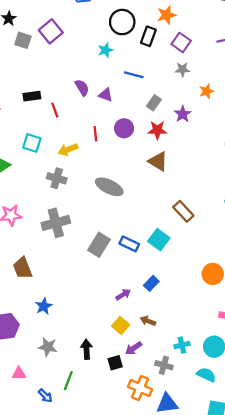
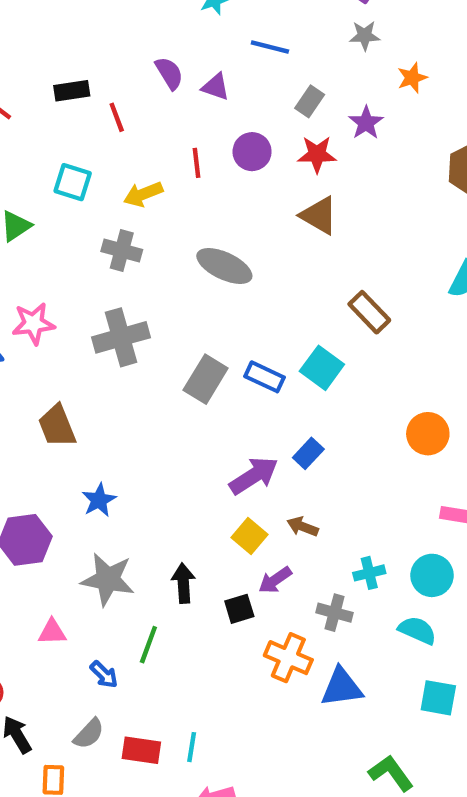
purple arrow: (123, 295) -> (254, 476), size x1.6
gray star: (48, 347) -> (108, 579), size x1.4

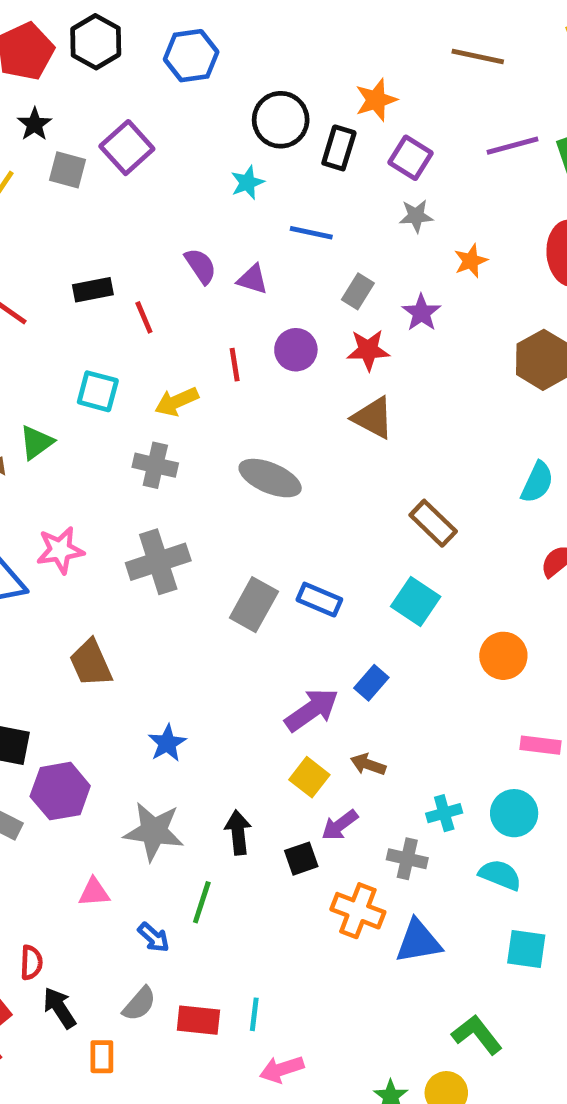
cyan square: (322, 368) -> (416, 601), moved
blue star: (99, 500) -> (167, 743), moved

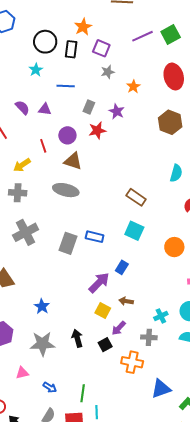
brown triangle: (373, 418) -> (73, 161), moved
green line: (202, 902) -> (83, 393), moved
blue triangle: (418, 941) -> (161, 389), moved

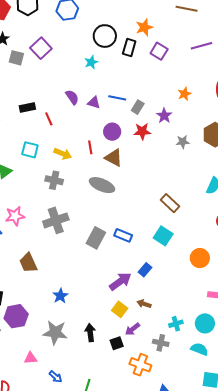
gray star: (108, 72) -> (183, 142), moved
blue line: (66, 86) -> (117, 98), moved
red line: (43, 146) -> (90, 147), moved
yellow arrow: (22, 165) -> (63, 154), turned -132

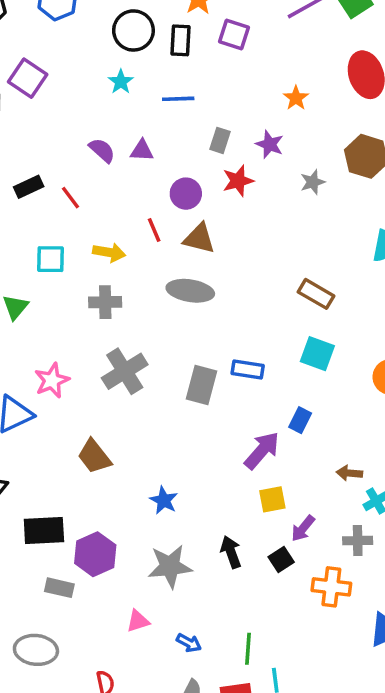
blue line: (117, 98) -> (178, 99), moved
brown arrow: (144, 304) -> (349, 473), moved
yellow square: (120, 309) -> (272, 499), turned -35

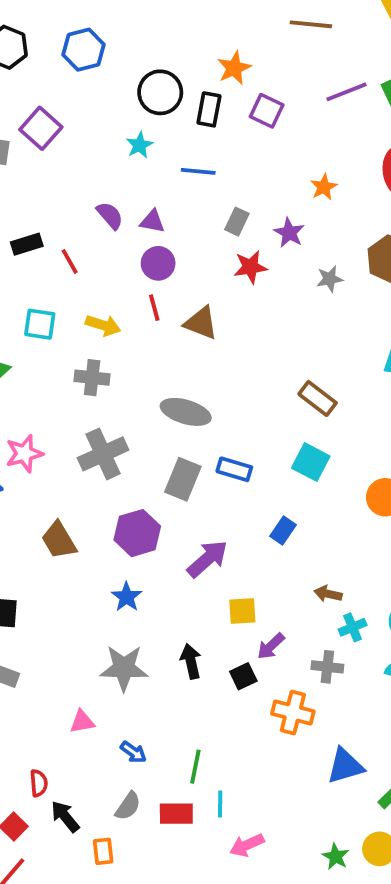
purple circle: (186, 194) -> (158, 263), moved
gray ellipse: (190, 291) -> (186, 412), moved
purple arrow: (262, 450) -> (207, 559), moved
purple hexagon: (95, 554) -> (137, 533), moved

